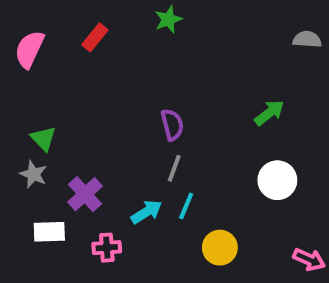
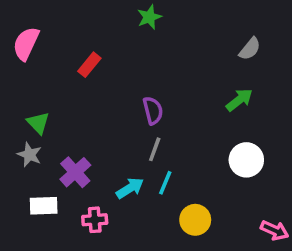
red rectangle: (95, 37) -> (89, 65), moved
gray semicircle: (307, 39) -> (250, 49), moved, turned 125

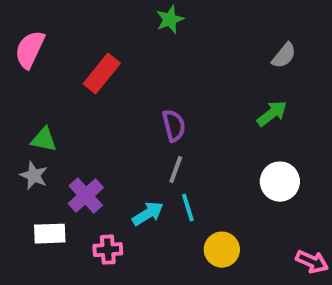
red rectangle: (89, 65) -> (102, 73), size x1.4
green triangle: (38, 123) -> (44, 139), turned -35
cyan line: (165, 183) -> (188, 208), turned -40

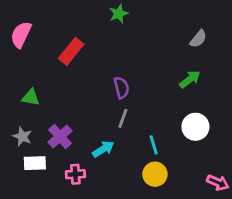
gray star: (34, 176) -> (22, 136), moved
cyan line: (188, 208) -> (154, 145), moved

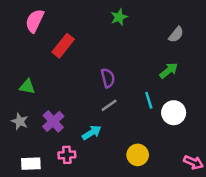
green star: (119, 14) -> (119, 17), moved
pink semicircle: (21, 35) -> (35, 21), moved
gray line: (123, 118) -> (109, 105), turned 35
cyan line: (154, 145) -> (149, 100), moved
white rectangle: (35, 163) -> (31, 164), moved

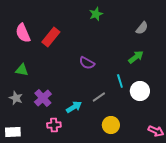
pink semicircle: (35, 21) -> (23, 33), moved, turned -48
purple semicircle: (108, 78) -> (87, 63), turned 133
gray line: (109, 105) -> (99, 97), moved
white rectangle: (31, 164) -> (13, 132), moved

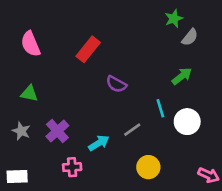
green star: (96, 14) -> (174, 19), moved
red rectangle: (51, 37) -> (88, 49), moved

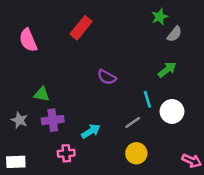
red rectangle: (88, 49) -> (81, 28), moved
green triangle: (29, 93) -> (42, 94), moved
gray line: (132, 130) -> (133, 123), moved
purple cross: (57, 131) -> (53, 120), turned 35

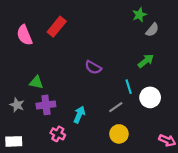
red rectangle: (81, 28) -> (57, 27), moved
cyan arrow: (91, 131) -> (79, 115), turned -35
pink cross: (66, 153) -> (58, 134), turned 32

